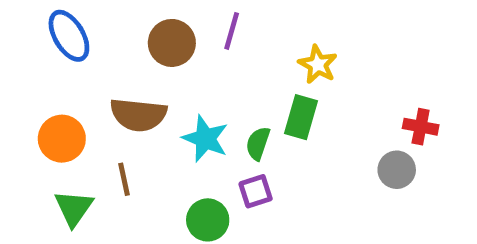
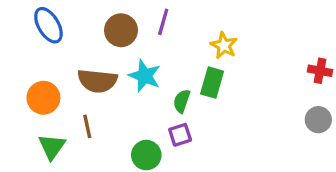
red cross: (421, 127) -> (320, 71), moved
cyan star: (205, 139) -> (145, 76), moved
gray circle: (397, 170) -> (318, 120), moved

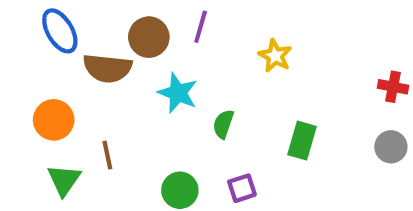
brown semicircle: (97, 81) -> (107, 68), moved
green rectangle: (212, 83) -> (302, 141), moved
purple square: (180, 135) -> (242, 188), moved

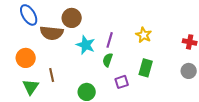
purple line: (201, 27) -> (110, 40), moved
yellow star: (275, 56) -> (144, 35), moved
purple square: (242, 188) -> (122, 82), moved

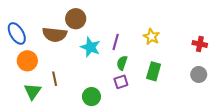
blue ellipse: (29, 15) -> (17, 33), moved
green semicircle: (108, 60) -> (122, 63), moved
purple square: (122, 82) -> (121, 82), moved

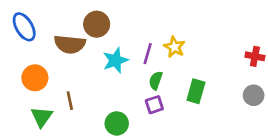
blue ellipse: (17, 33) -> (24, 27), moved
yellow star: (151, 37) -> (174, 47), moved
cyan star: (90, 47) -> (115, 60), turned 30

